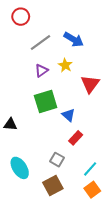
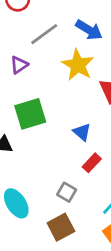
yellow star: (65, 65) -> (78, 65), size x1.6
purple triangle: (41, 70) -> (19, 65), moved
green square: (46, 102) -> (30, 114), moved

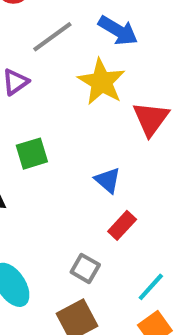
green square: (30, 114) -> (32, 154), size x0.7

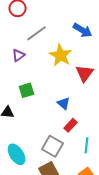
blue arrow: (118, 31) -> (83, 30), moved
gray square: (85, 268) -> (53, 146), size x1.5
cyan line: (151, 287) -> (87, 145), moved, turned -35

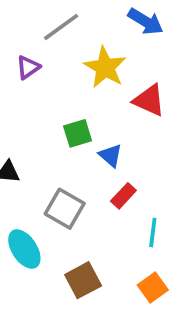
red triangle: (85, 73) -> (149, 100), turned -42
green square: (27, 90) -> (78, 133), moved
gray square: (53, 146) -> (65, 209), moved

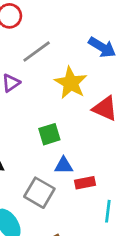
blue triangle: (111, 155) -> (64, 166), moved, turned -42
red rectangle: (123, 196) -> (85, 183), turned 36

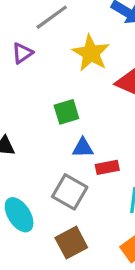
gray square: (39, 193) -> (70, 192), moved

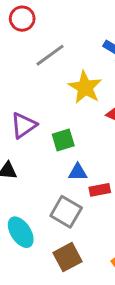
purple triangle: (22, 53) -> (24, 125), moved, size x1.4

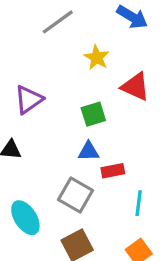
yellow star: (85, 87) -> (97, 58), size x0.7
green square: (63, 140) -> (93, 114), moved

